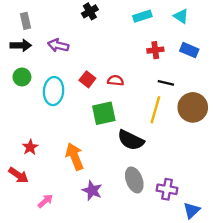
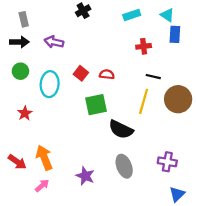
blue rectangle: (189, 50) -> (175, 34), moved, turned 70
red star: (30, 147) -> (25, 113), moved
orange arrow: (75, 157) -> (44, 158), moved
purple cross: (167, 189) -> (167, 162), moved

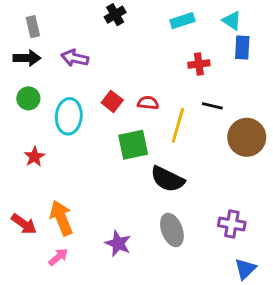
yellow line: (144, 101) -> (178, 125), moved

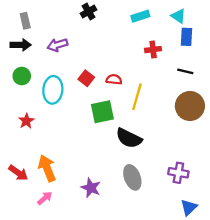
purple arrow: (75, 58) -> (57, 45), turned -30
black line: (212, 106) -> (185, 71), moved

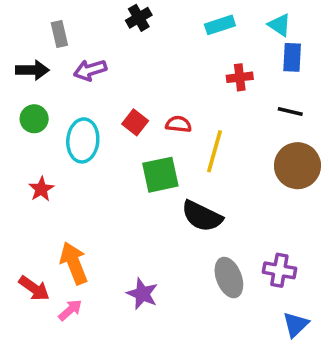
gray rectangle: (25, 21) -> (59, 34), moved
red arrow: (18, 173) -> (34, 288), moved
gray ellipse: (132, 177) -> (229, 278), moved

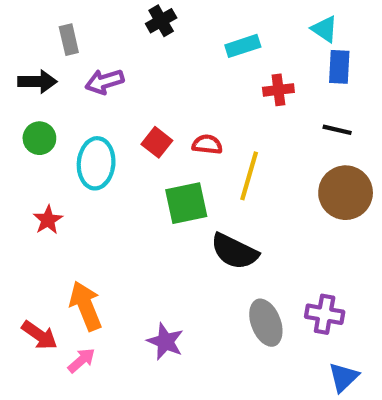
cyan rectangle: (220, 25) -> (243, 46), moved

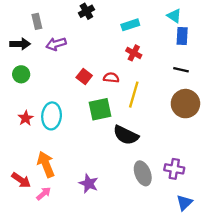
red cross: (278, 90) -> (134, 53), moved, turned 35
cyan ellipse: (96, 163) -> (52, 116), moved

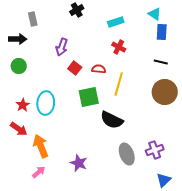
purple arrow: (56, 44) -> (62, 47), moved, turned -54
purple cross: (174, 169) -> (155, 150), turned -30
red arrow: (21, 180) -> (19, 129), moved

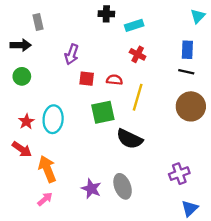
black cross: (77, 10) -> (106, 14), moved, turned 32
cyan triangle: (155, 14) -> (198, 16), moved, turned 40
blue rectangle: (162, 32) -> (187, 50), moved
red square: (75, 68) -> (87, 79), turned -32
gray ellipse: (127, 154) -> (123, 186), moved

